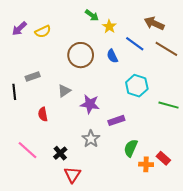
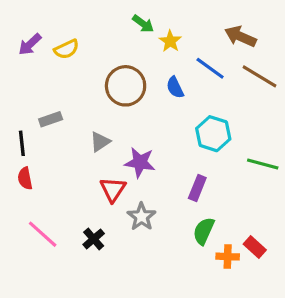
red semicircle: (43, 114) -> (25, 178), moved
purple rectangle: (116, 120) -> (197, 188), moved, turned -49
red triangle: (72, 175) -> (113, 190), moved

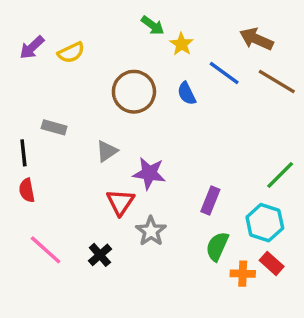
gray rectangle: (51, 119) -> (54, 127), turned 35
cyan hexagon: (213, 134) -> (265, 223), moved
green line: (263, 164) -> (280, 175), turned -60

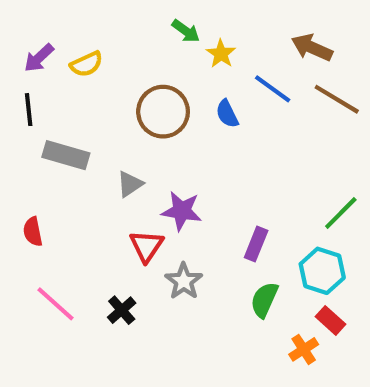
gray rectangle: (54, 127) -> (66, 155), size x1.5
black line: (23, 153) -> (29, 110), moved
orange cross: (243, 274) -> (304, 349), moved, turned -35

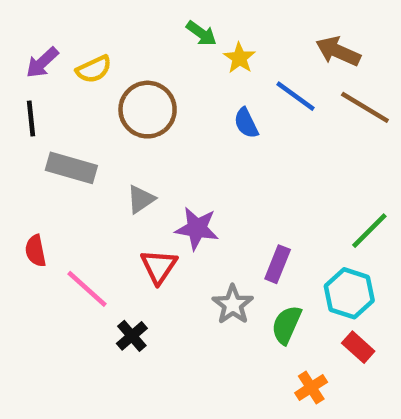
brown circle: (163, 112) -> (148, 110), moved
gray star: (184, 281) -> (233, 305), moved
pink line: (56, 304) -> (87, 289), moved
orange cross: (304, 349) -> (311, 387), moved

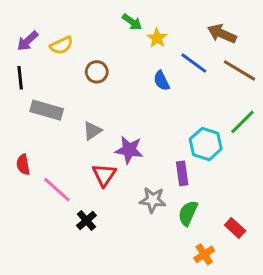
brown circle: (148, 110) -> (97, 72), size x0.6
green line: (369, 231) -> (242, 122), moved
purple rectangle: (278, 264) -> (182, 173), turned -30
cyan hexagon: (349, 293) -> (206, 144), moved
gray star: (233, 305) -> (153, 200), turned -30

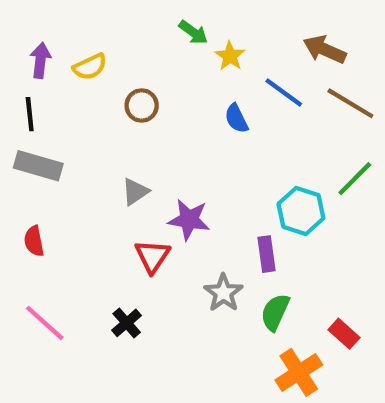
purple arrow: (28, 41) -> (40, 60), turned 140
gray rectangle: (47, 110) -> (38, 166), moved
pink line: (57, 190) -> (45, 323), moved
gray star: (153, 200) -> (223, 293), turned 30
orange cross: (204, 254) -> (299, 372), size x1.5

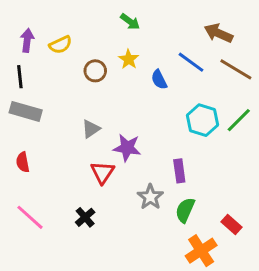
yellow star: (230, 56) -> (129, 59), moved
cyan hexagon: (301, 211) -> (203, 120), moved

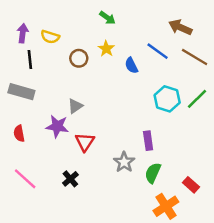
yellow semicircle: (60, 45) -> (50, 37), turned 42
black line: (20, 77) -> (30, 59), moved
purple star: (127, 148) -> (57, 126), moved

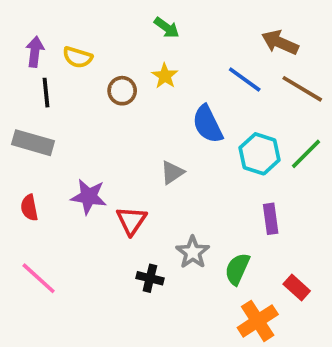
blue semicircle: (131, 65) -> (208, 124), moved, size x1.5
gray triangle: (75, 106) -> (172, 172), moved
purple rectangle: (148, 141) -> (271, 219), moved
black cross: (70, 179) -> (150, 278), moved, turned -35

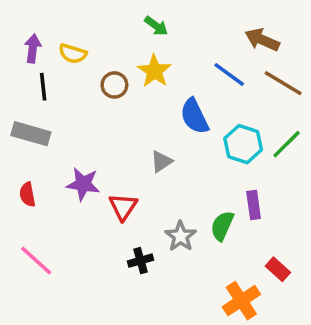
yellow star: (165, 76) -> (154, 71), size x1.4
green semicircle: (237, 269) -> (222, 226), moved
black cross: (150, 278) -> (140, 261), turned -30

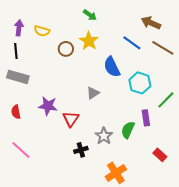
black line: (43, 87) -> (16, 51), moved
green line: (287, 144) -> (166, 100), moved
orange cross: (241, 301) -> (116, 173), moved

